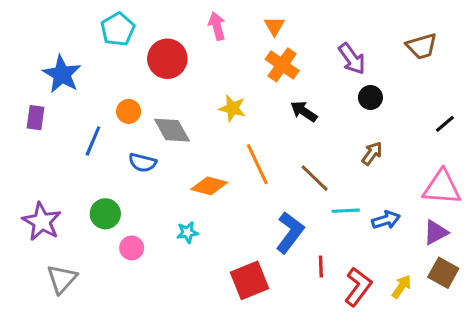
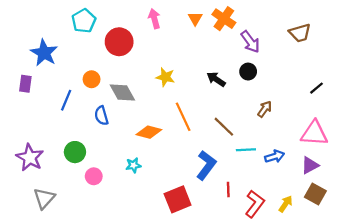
orange cross: (282, 65) -> (224, 19), moved
black circle: (370, 97) -> (248, 72), moved
blue semicircle: (143, 163) -> (101, 116), turned 60

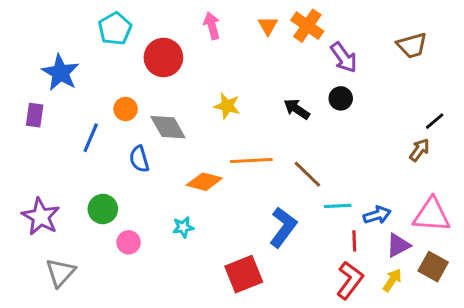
brown arrow: (265, 109) -> (419, 150), moved
orange line: (183, 117) -> (251, 161), turned -68
pink triangle: (314, 133) -> (432, 215), moved
purple triangle: (310, 165) -> (398, 245), moved
red line: (228, 190) -> (354, 241), moved

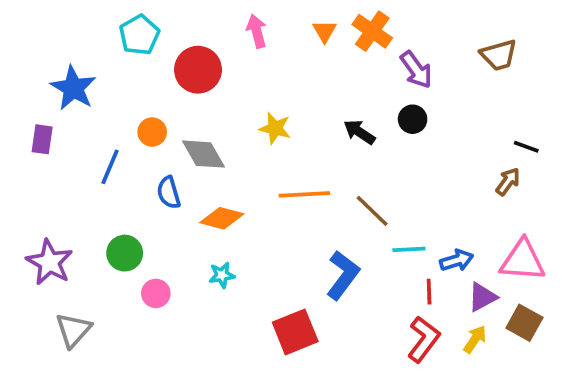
black line: (435, 121) -> (526, 147), turned 60
orange diamond: (204, 182) -> (222, 218), moved

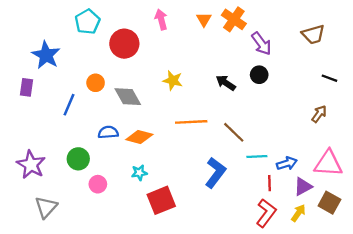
black line: (526, 147) -> (329, 78), moved
blue semicircle: (169, 193) -> (108, 132), moved, turned 102
red square: (295, 332) -> (161, 200), moved

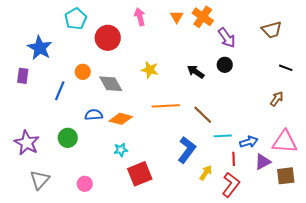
pink circle: (98, 184) -> (85, 184), moved
brown square: (329, 203) -> (286, 176), turned -36
yellow arrow: (298, 213) -> (206, 173), moved

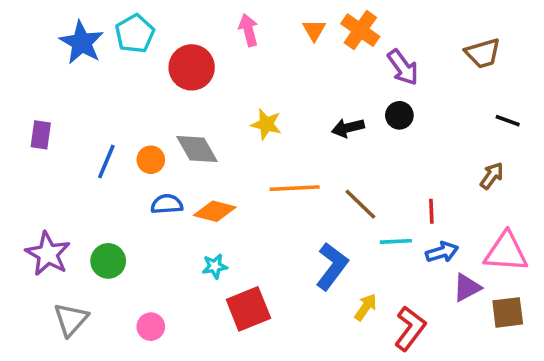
blue star: (40, 48) -> (82, 43), moved
orange circle: (83, 72) -> (151, 160), moved
black arrow: (196, 72) -> (348, 128), turned -48
green circle: (68, 138) -> (108, 261), moved
red line: (234, 159) -> (431, 211), moved

